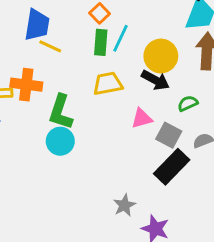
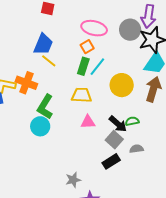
black arrow: (155, 80) -> (118, 124), moved
pink triangle: (142, 118) -> (88, 122), moved
black rectangle: (172, 167) -> (111, 161), size x0.7

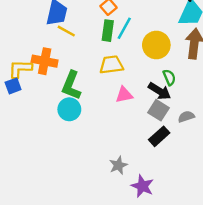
green semicircle: (132, 121) -> (169, 77), moved, turned 88

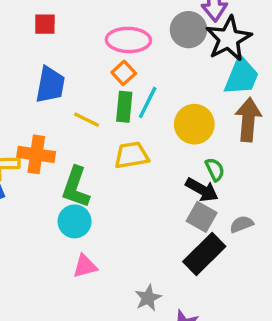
yellow line: (66, 31) -> (87, 120), moved
pink triangle: (124, 95) -> (85, 266), moved
black rectangle: (159, 136) -> (204, 254), size x1.4

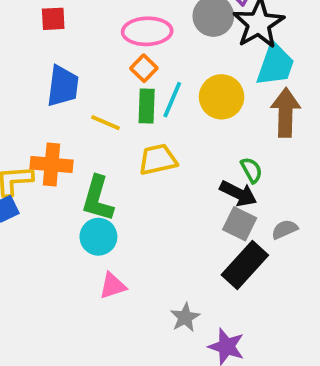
yellow circle: (194, 124) -> (222, 97), moved

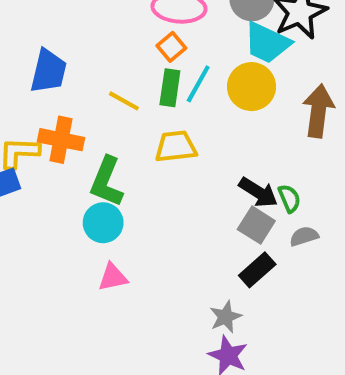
cyan trapezoid: (275, 65) -> (267, 43), moved, turned 90
blue trapezoid: (63, 86) -> (48, 71), moved
green semicircle: (251, 170) -> (289, 198), moved
black rectangle: (245, 265) -> (257, 270), size x0.7
gray star: (185, 317) -> (226, 317), moved

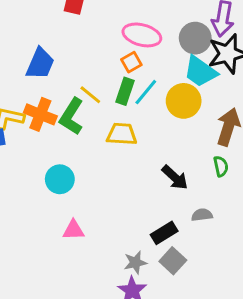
green L-shape: (107, 182) -> (71, 116), moved
green semicircle: (289, 198) -> (221, 166), moved
gray square: (256, 225) -> (173, 261), moved
pink triangle: (113, 277) -> (73, 230), moved

